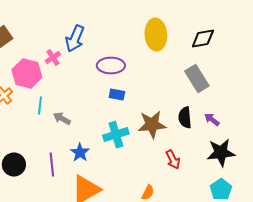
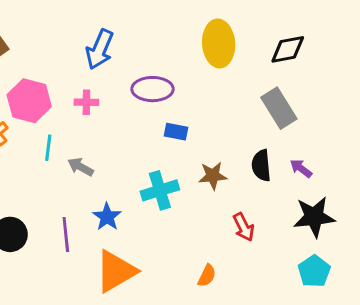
pink cross: (53, 58) -> (86, 102), moved, turned 35
blue rectangle: (117, 95) -> (176, 132), moved
brown star: (152, 125) -> (213, 176), size x0.7

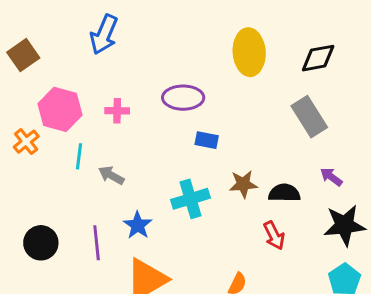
blue arrow: (100, 49) -> (104, 35), moved
black semicircle: (261, 165) -> (284, 193), moved, turned 96

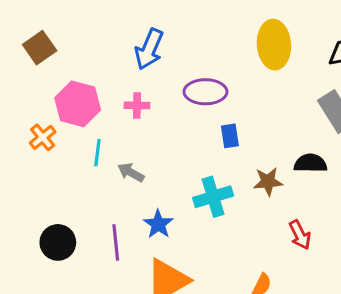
blue arrow: (104, 35) -> (149, 49), moved
blue rectangle: (207, 140) -> (230, 136), turned 70
black semicircle: (284, 193) -> (311, 163), moved

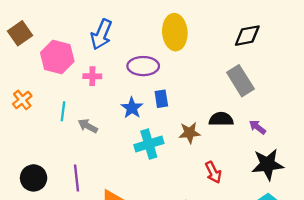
yellow ellipse: (274, 45) -> (175, 32), moved
pink hexagon: (78, 104) -> (57, 57), moved
blue star: (158, 224) -> (132, 108), moved

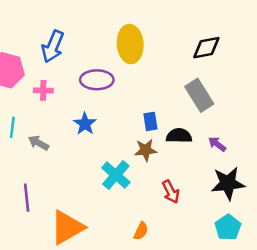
blue rectangle: (161, 99) -> (150, 121), moved
cyan cross: (149, 144) -> (116, 175), moved, turned -32

